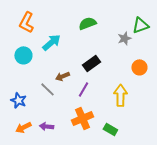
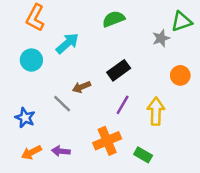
purple line: (83, 89) -> (123, 105), moved

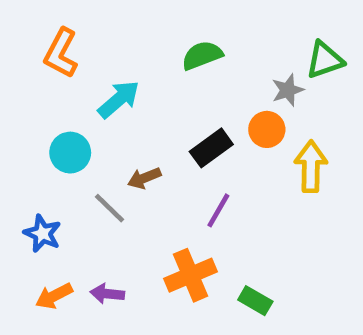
cyan circle: (31, 60) -> (70, 153), moved
orange circle: (180, 75) -> (267, 129), moved
yellow arrow: (156, 111) -> (311, 166), moved

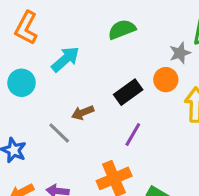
cyan circle: (70, 153) -> (22, 83), moved

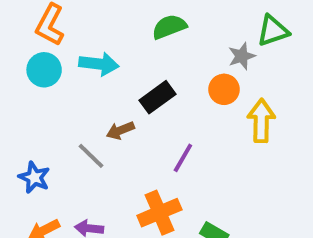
cyan arrow: (65, 59) -> (99, 64), turned 48
cyan circle: (22, 83) -> (44, 70), moved
black rectangle: (128, 92) -> (158, 97), moved

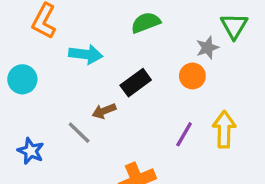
green triangle: (273, 31) -> (234, 26), turned -40
cyan circle: (44, 70) -> (22, 79), moved
yellow arrow: (261, 121) -> (224, 129), moved
purple line: (183, 158) -> (184, 134), moved

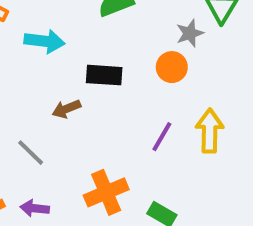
black rectangle: (136, 83) -> (104, 75), turned 40
gray line: (79, 133) -> (31, 153), moved

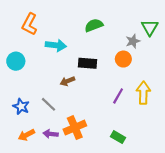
orange cross: (106, 192) -> (75, 128), moved

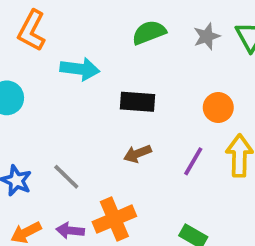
gray star: (133, 41) -> (207, 36), moved
orange circle: (123, 59) -> (218, 107), moved
brown arrow: (67, 81) -> (137, 154), moved

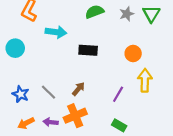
brown arrow: (137, 154) -> (78, 89), moved, turned 152
purple line: (193, 161) -> (118, 94), moved

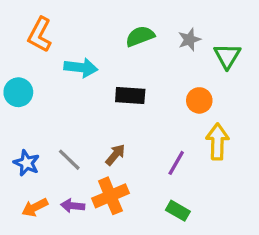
green triangle: (151, 14) -> (227, 56), moved

